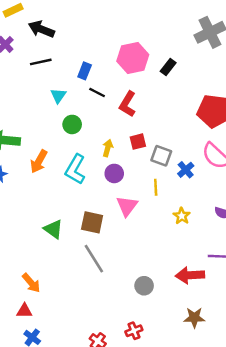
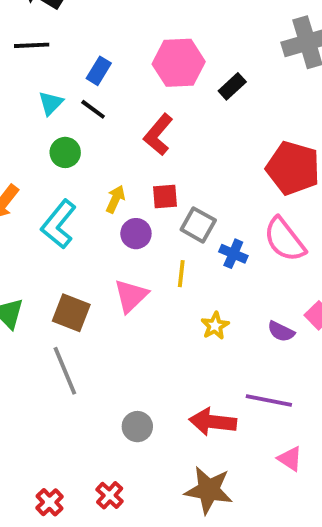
black line: (97, 92) -> (93, 109), moved
blue cross: (186, 170) -> (233, 254), turned -35
purple circle: (114, 173) -> (136, 234), moved
brown star: (194, 318) -> (209, 490), size x1.4
red cross: (134, 331) -> (110, 495), turned -35

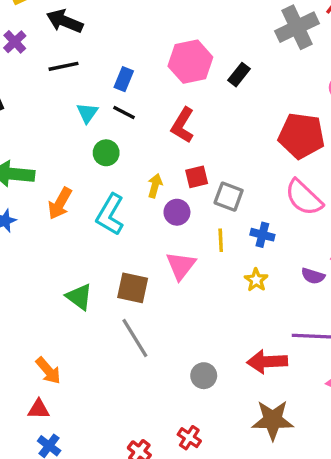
blue cross: (233, 254) -> (262, 235), moved

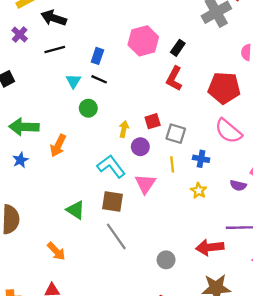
red L-shape: (183, 125) -> (174, 79), moved
cyan L-shape: (110, 215) -> (111, 166), moved, turned 116
orange arrow: (48, 371) -> (56, 251), moved

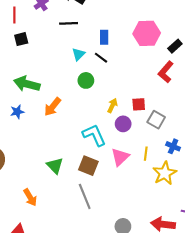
blue rectangle: (97, 56) -> (104, 37), turned -32
yellow line: (172, 164) -> (146, 154), moved
yellow star: (199, 191) -> (165, 173), size x1.6

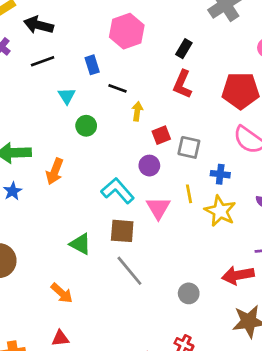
pink hexagon: (147, 33) -> (127, 31), moved
black line: (101, 58) -> (117, 88), moved
yellow arrow: (112, 106) -> (137, 111), moved

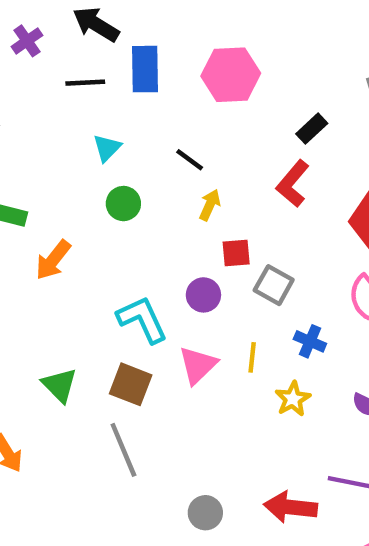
blue rectangle: (92, 65) -> (145, 69), moved, size x1.5
yellow star: (220, 211) -> (293, 399), size x0.7

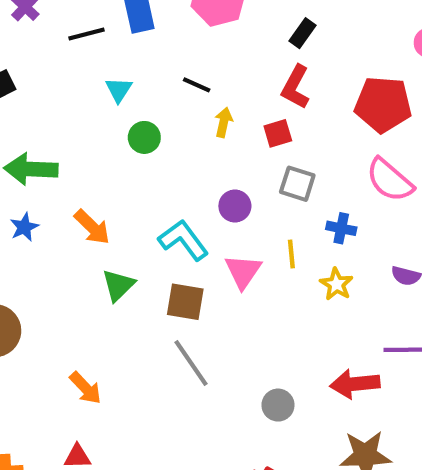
red square: (236, 253) -> (278, 133), moved
orange arrow: (53, 260) -> (92, 227), moved, turned -72
green triangle: (60, 385) -> (118, 285), moved, turned 42

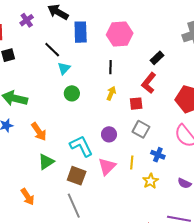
black line: (86, 34) -> (52, 50), moved, turned 48
black line: (197, 85) -> (110, 67), moved, turned 56
orange arrow: (86, 388) -> (28, 197), moved

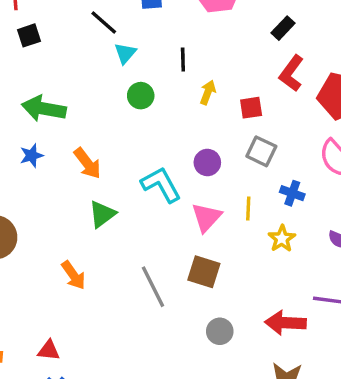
black line: (110, 67) -> (183, 60), moved
red L-shape: (149, 83) -> (291, 73), moved
brown square: (77, 176) -> (204, 272), moved

